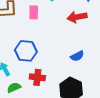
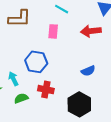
pink rectangle: (34, 12) -> (53, 31), moved

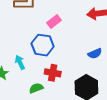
pink rectangle: (53, 31) -> (54, 21), moved, turned 48
green semicircle: (21, 98) -> (36, 88), moved

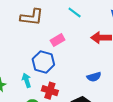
cyan arrow: (20, 62) -> (27, 80), moved

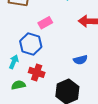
cyan arrow: (27, 80) -> (14, 62), turned 40

